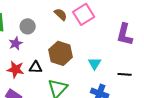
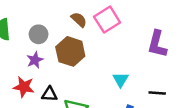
purple star: (16, 43) -> (35, 60), moved
brown hexagon: (61, 53) -> (70, 51), moved
black triangle: (36, 67) -> (50, 94), moved

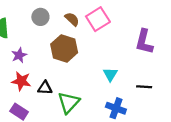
gray circle: (39, 34) -> (40, 17), moved
purple star: (35, 60) -> (19, 55), moved

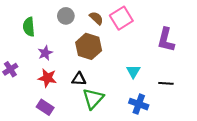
black triangle: (45, 88) -> (79, 79), moved

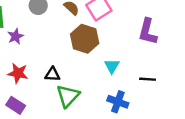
brown hexagon: (89, 46) -> (85, 39), moved
purple star: (45, 53) -> (16, 36), moved

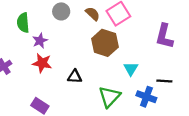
red star: (18, 73) -> (42, 63), moved
green triangle: (68, 96) -> (109, 97), moved
blue cross: (118, 102) -> (146, 97), moved

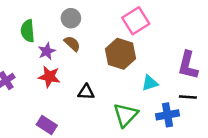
brown semicircle: (93, 14) -> (72, 44), moved
purple L-shape: (164, 36) -> (188, 65), moved
cyan triangle: (131, 69) -> (150, 83), turned 40
blue cross: (146, 97) -> (168, 115), turned -30

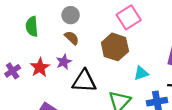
purple star: (47, 51) -> (64, 62), moved
red star: (49, 77) -> (40, 67), moved, turned 30
black triangle: (86, 92) -> (84, 81), size x1.6

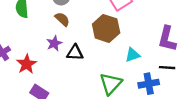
red star: (40, 67) -> (27, 64), moved
black triangle: (84, 81) -> (75, 53), moved, size x0.7

